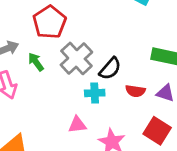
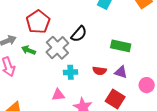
green arrow: (36, 62) -> (28, 50), turned -32
black semicircle: (110, 69) -> (79, 34), moved

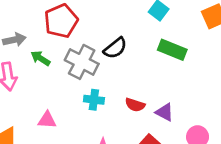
green rectangle: (121, 46) -> (172, 50), moved
gray cross: (57, 48) -> (82, 62), turned -30
pink triangle: (58, 95) -> (47, 120), moved

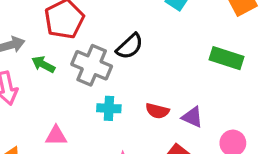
green rectangle: (172, 50) -> (226, 58), moved

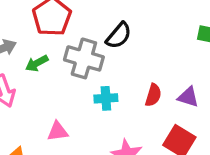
green arrow: (43, 64) -> (37, 63), turned -50
red semicircle: (157, 111) -> (153, 95), turned -80

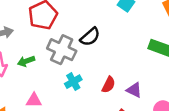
green arrow: (37, 63) -> (26, 61), moved
cyan cross: (106, 98) -> (73, 82), turned -35

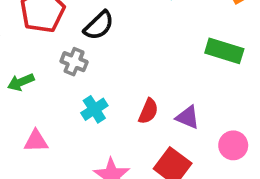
black semicircle: (90, 37) -> (99, 25), moved
gray cross: (62, 50) -> (74, 62), size x0.6

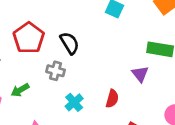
black semicircle: (99, 25) -> (70, 43), turned -70
purple triangle: (188, 117) -> (140, 74), moved, turned 36

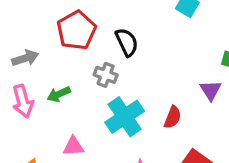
cyan cross: (74, 102) -> (125, 117), size x1.6

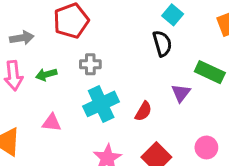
black semicircle: (127, 42) -> (162, 43), moved
gray cross: (106, 75) -> (90, 64), turned -30

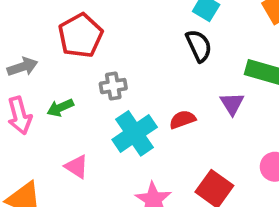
red semicircle: (143, 111) -> (182, 120), moved, turned -132
pink triangle: (52, 123) -> (77, 167), turned 36

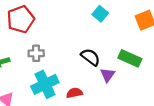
black semicircle: (199, 46) -> (91, 57), moved, turned -36
red semicircle: (182, 120) -> (74, 93), moved

